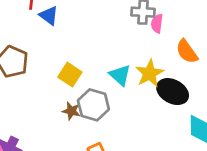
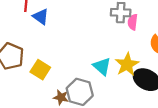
yellow square: (70, 75) -> (40, 70), moved

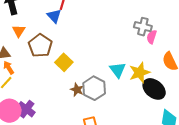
blue triangle: (41, 17) -> (54, 16), moved

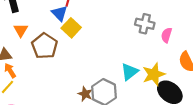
gray cross: (143, 27) -> (145, 24), moved
yellow square: (64, 62) -> (71, 28), moved
cyan triangle: (118, 70) -> (130, 72), turned 30

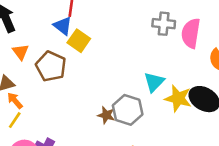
pink semicircle: (167, 35) -> (191, 33), size x1.6
yellow star: (154, 74) -> (178, 98), moved, turned -30

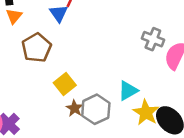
yellow square: (79, 41) -> (65, 84), moved
orange triangle: (21, 52) -> (14, 16), moved

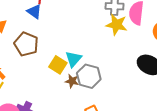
cyan triangle: (128, 91) -> (73, 59), moved
yellow star: (146, 113) -> (117, 25), moved

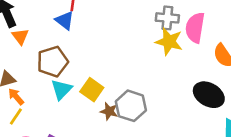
brown pentagon: (26, 44) -> (53, 62), turned 30
cyan triangle: (73, 59) -> (61, 90), moved

